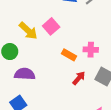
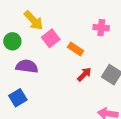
pink square: (51, 26) -> (51, 38), moved
pink cross: (91, 50) -> (101, 28), moved

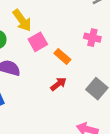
red arrow: (84, 74) -> (58, 84), moved

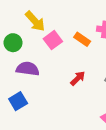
orange rectangle: (62, 56) -> (82, 39), moved

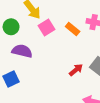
red arrow: (78, 78) -> (76, 70), moved

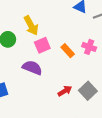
purple semicircle: (22, 51) -> (32, 68), moved

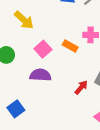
yellow arrow: (31, 26) -> (24, 20), moved

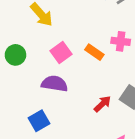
blue square: (16, 109) -> (39, 121), moved

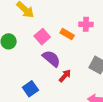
purple semicircle: (54, 84) -> (51, 59), moved, turned 36
red arrow: (102, 104) -> (65, 76), moved

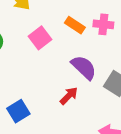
orange rectangle: (67, 34) -> (75, 25), moved
purple semicircle: (51, 59) -> (84, 67), moved

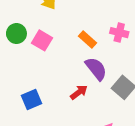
orange rectangle: (75, 25) -> (88, 40), moved
pink square: (40, 38) -> (42, 40), moved, turned -30

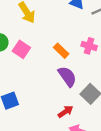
red arrow: (79, 92) -> (65, 112), moved

